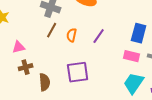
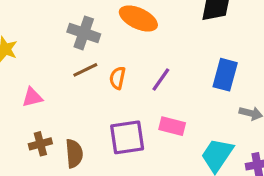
brown line: (52, 30) -> (85, 70), turned 35
pink rectangle: (132, 56) -> (172, 126), moved
brown cross: (26, 67) -> (40, 144), moved

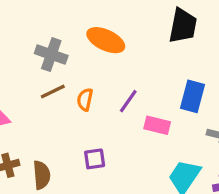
pink rectangle: (172, 126) -> (157, 125), moved
purple square: (127, 137) -> (95, 159), size x0.6

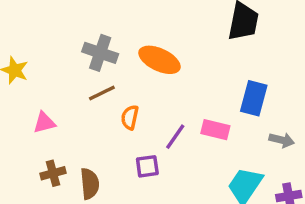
orange ellipse: (106, 40) -> (159, 60), moved
orange semicircle: (85, 100) -> (130, 117), moved
purple line: (128, 101) -> (175, 137), moved

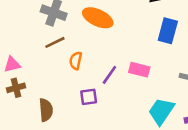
blue rectangle: (254, 98) -> (168, 31), moved
brown cross: (53, 173) -> (16, 88), moved

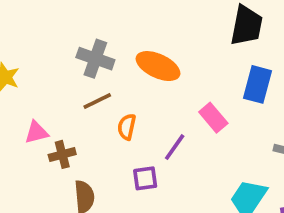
pink rectangle: (139, 70) -> (213, 118), moved, turned 36
brown cross: (16, 88) -> (62, 154), moved

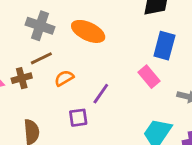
pink rectangle: (213, 118) -> (149, 77), moved
orange semicircle: (127, 127) -> (64, 78), turned 48
brown cross: (62, 154) -> (22, 78), moved

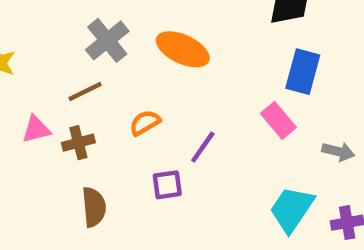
gray cross: (40, 26) -> (107, 40), turned 32
brown line: (41, 58) -> (85, 92), moved
brown cross: (22, 78) -> (78, 143), moved

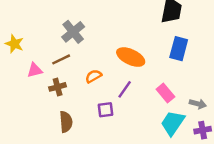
orange ellipse: (183, 49) -> (131, 57), moved
pink rectangle: (278, 120) -> (165, 93), moved
pink triangle: (36, 129) -> (35, 70), moved
gray arrow: (338, 152) -> (198, 104), moved

